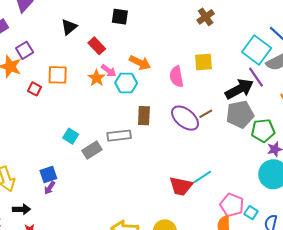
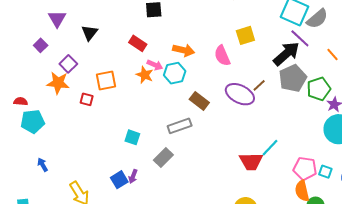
black triangle: (69, 27) -> (90, 33), moved
brown rectangle: (144, 116) -> (199, 101), turned -42
gray rectangle: (92, 150) -> (163, 157), moved
purple arrow: (50, 188) -> (133, 176), moved

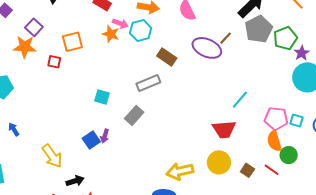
red trapezoid: (251, 161) -> (224, 129), moved

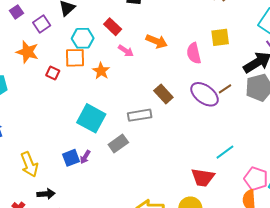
purple square: (34, 27) -> (42, 24), moved
cyan hexagon: (141, 31) -> (83, 38), moved
orange star: (111, 34) -> (101, 71), moved
cyan square: (102, 97) -> (91, 118), size x1.8

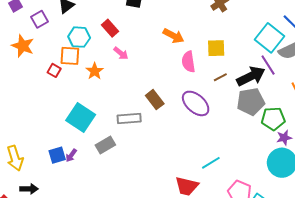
orange arrow: (157, 41) -> (174, 36), moved
red square: (53, 73) -> (54, 70), moved
brown line: (225, 89) -> (220, 77), moved

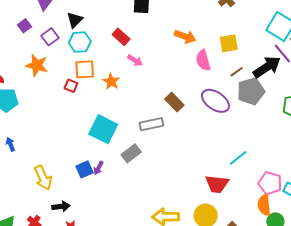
cyan hexagon: (79, 37) -> (80, 42), moved
gray pentagon: (251, 102) -> (251, 91), moved

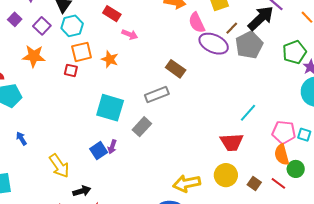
purple ellipse: (215, 101) -> (214, 44), moved

